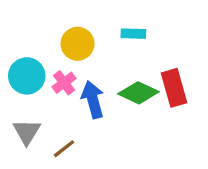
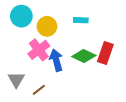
cyan circle: (27, 76) -> (21, 16), moved
pink cross: (64, 83) -> (39, 50), size x1.5
red rectangle: (174, 88) -> (105, 53), turned 35

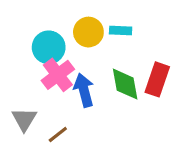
cyan circle: (21, 16) -> (49, 47), moved
yellow circle: (47, 26) -> (88, 32), moved
green diamond: (84, 56) -> (125, 84), turned 55

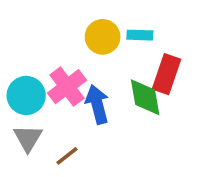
cyan circle: (49, 47) -> (26, 95), moved
red rectangle: (157, 79) -> (166, 74), moved

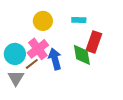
yellow circle: (103, 37) -> (43, 21), moved
brown line: (67, 156) -> (32, 64), moved

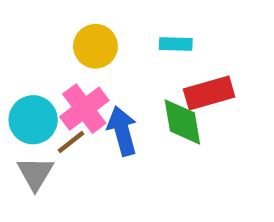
red rectangle: (94, 42) -> (209, 93), turned 55

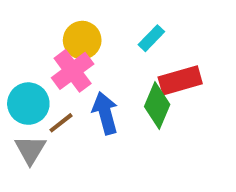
cyan rectangle: (176, 44) -> (151, 38), turned -48
pink cross: (84, 109) -> (73, 71), moved
green diamond: (182, 122) -> (157, 105), turned 33

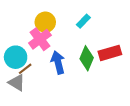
red rectangle: (180, 80) -> (110, 53), moved
brown line: (61, 123) -> (25, 69), moved
gray triangle: (30, 150) -> (17, 83), turned -30

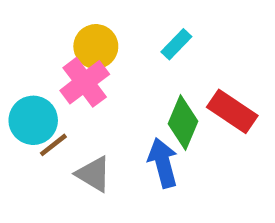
red rectangle: (110, 53) -> (232, 111), turned 50
blue arrow: (58, 62) -> (163, 163), moved
gray triangle: (17, 83) -> (94, 174), moved

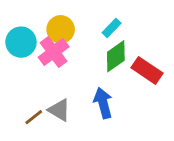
cyan circle: (33, 120) -> (21, 42), moved
green diamond: (183, 123) -> (116, 56), moved, turned 32
brown line: (53, 145) -> (34, 117), moved

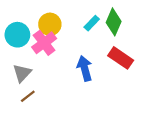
green diamond: (116, 56) -> (114, 22), moved, turned -32
blue arrow: (103, 103) -> (85, 68), moved
gray triangle: (59, 110) -> (22, 73), moved, turned 42

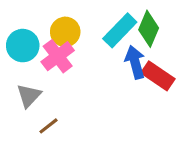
cyan rectangle: (92, 23) -> (120, 30), size x1.6
blue arrow: (85, 68) -> (135, 62), moved
brown line: (28, 96) -> (49, 126), moved

